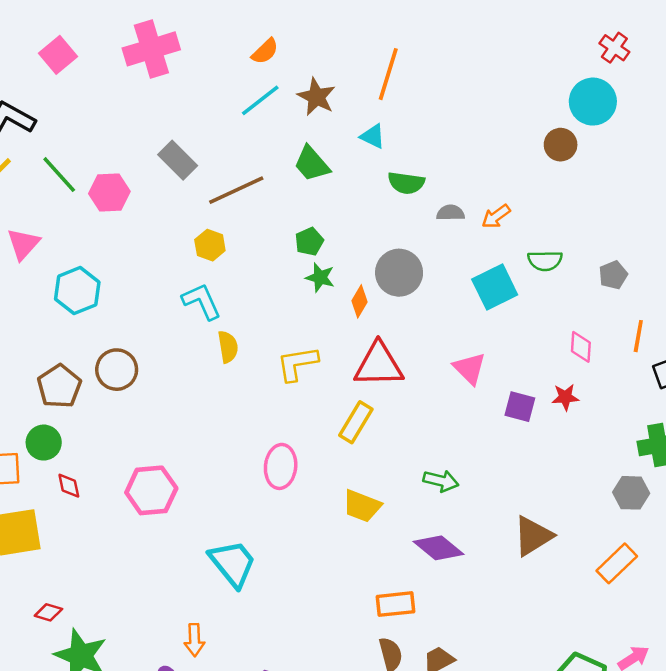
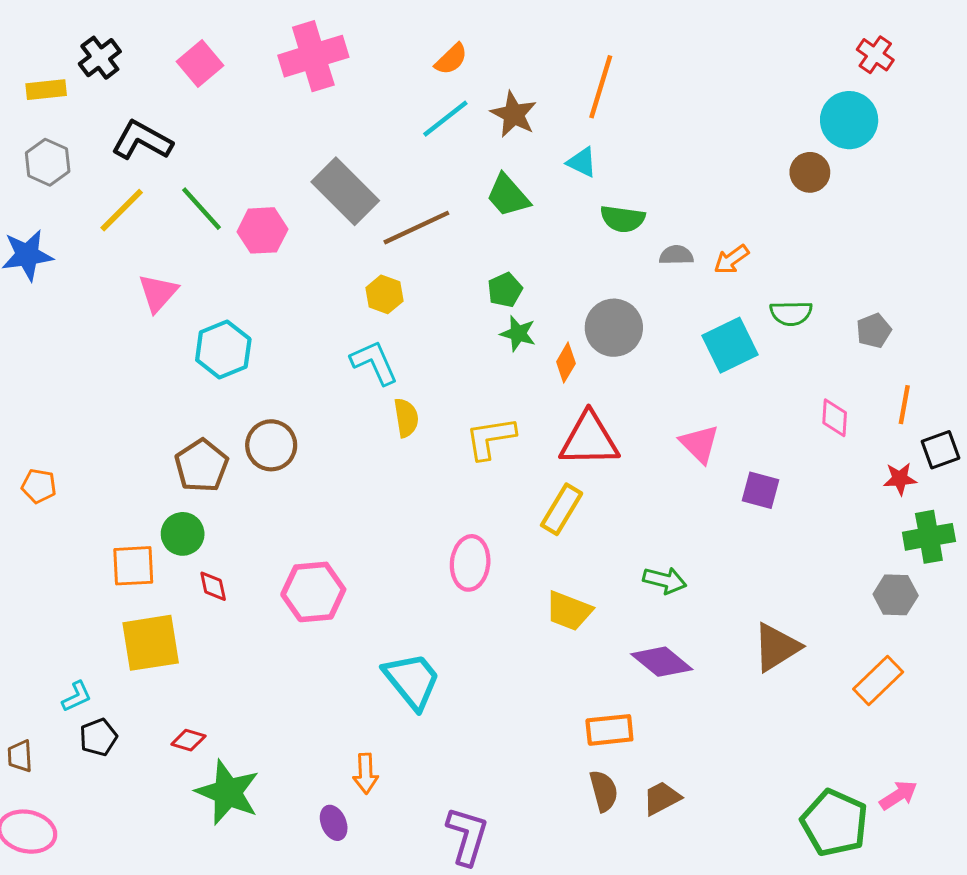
gray rectangle: (178, 160) -> (345, 191), size x1.4
red star: (565, 397) -> (900, 479), moved

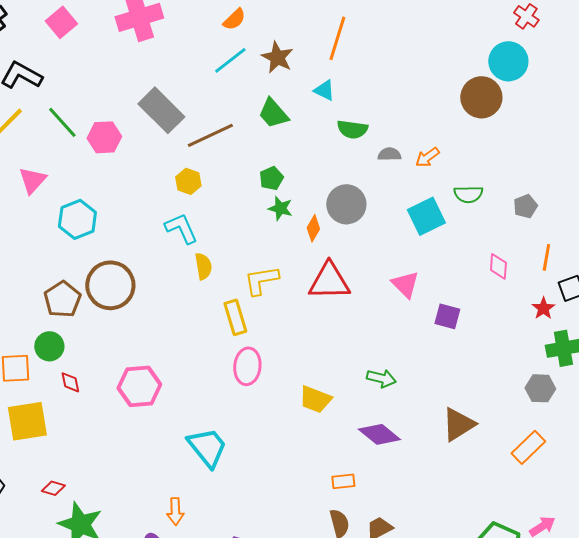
brown circle: (810, 172) -> (481, 97), size x1.5
brown circle: (271, 445) -> (110, 285), size x1.4
red star: (900, 479) -> (543, 308), turned -30
yellow rectangle: (562, 509) -> (235, 317), moved, turned -48
orange rectangle: (609, 730) -> (343, 481), size x0.7

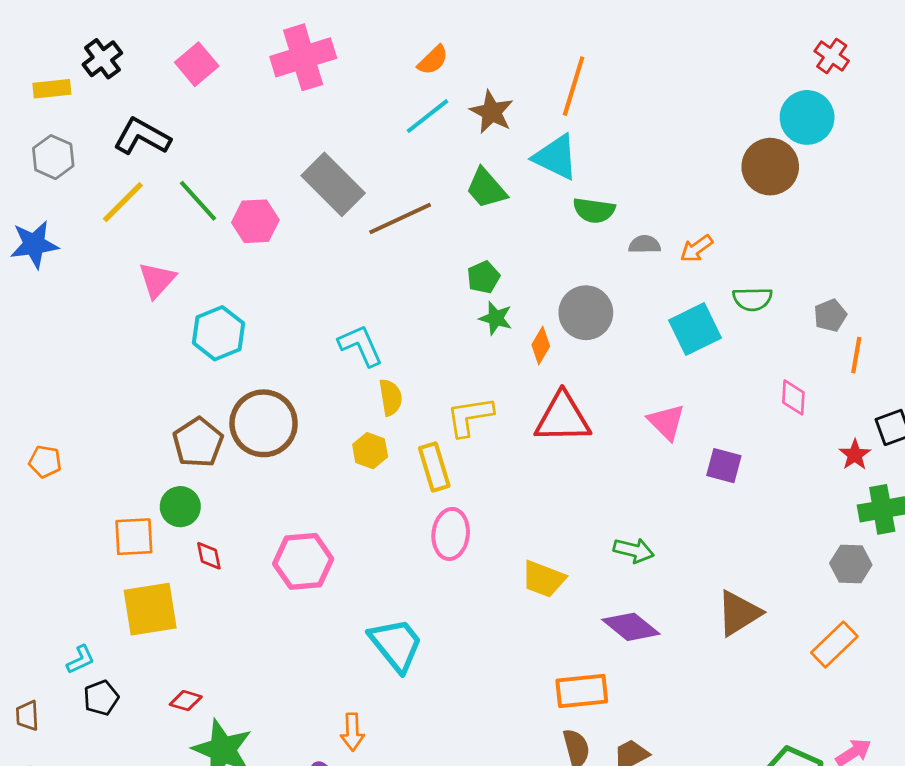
cyan triangle: (324, 90) -> (556, 157), size x1.6
yellow hexagon: (188, 181) -> (370, 451), moved
orange line: (546, 257) -> (856, 355), moved
orange rectangle: (343, 481) -> (582, 691), size x1.6

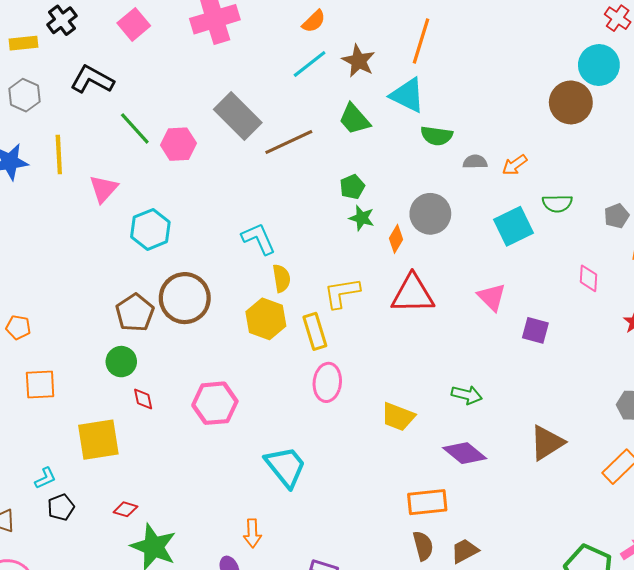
yellow line: (123, 202) -> (59, 154), moved, turned -48
yellow hexagon: (370, 451) -> (266, 319), size x1.5
orange square: (134, 537) -> (40, 384), moved

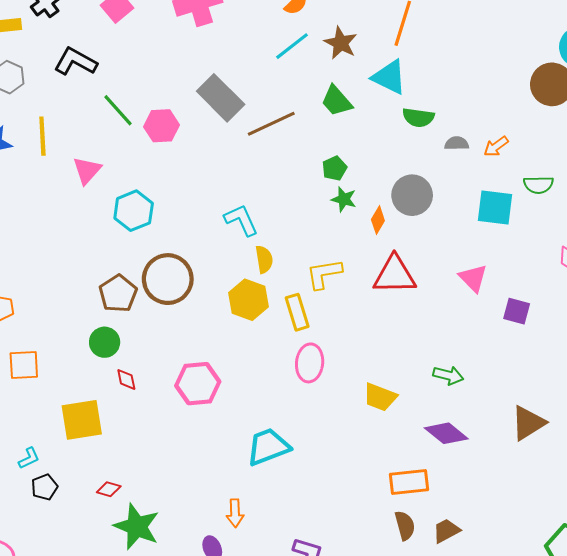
cyan square: (514, 226) -> (495, 208), turned 33
cyan trapezoid: (286, 467) -> (268, 447), turned -72

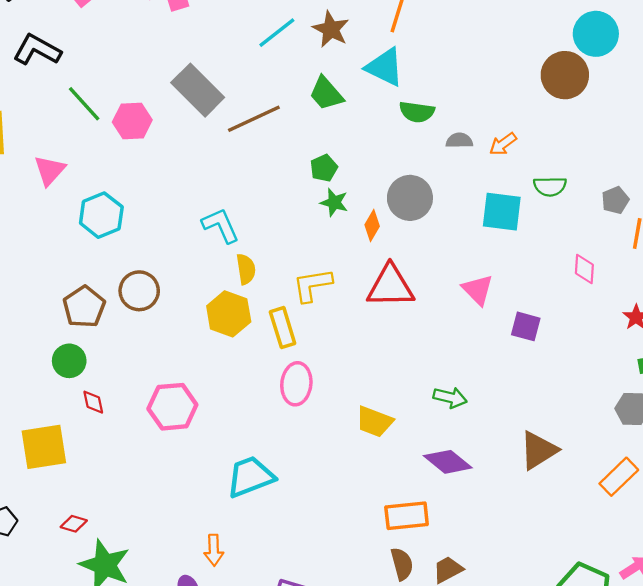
brown circle: (168, 279) -> (139, 291), size x0.7

